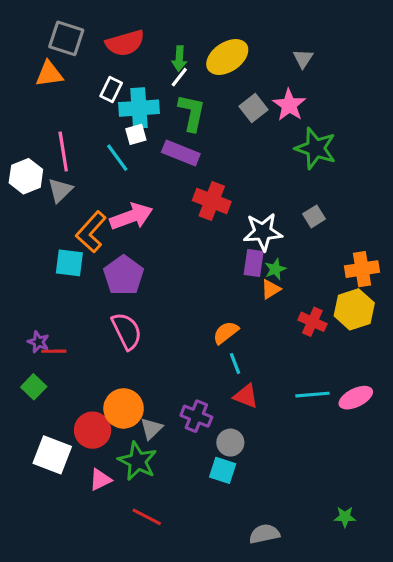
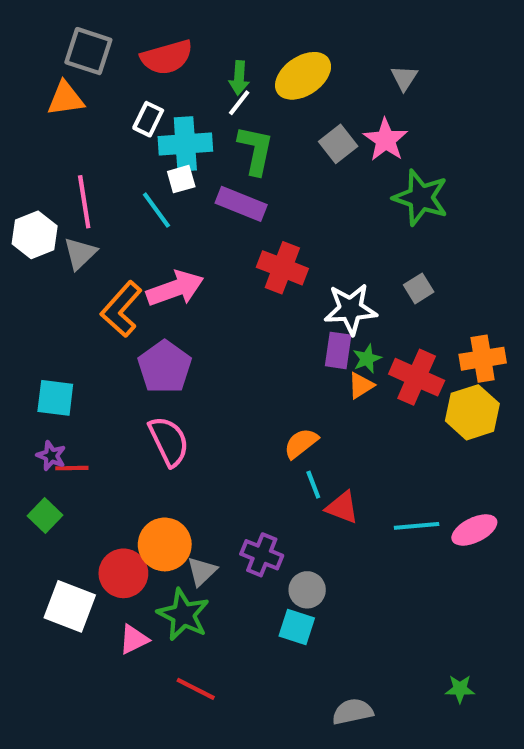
cyan square: (69, 263) -> (55, 398), moved
red cross: (312, 322) -> (417, 377), moved, size x1.4
red triangle: (246, 396) -> (342, 507), moved

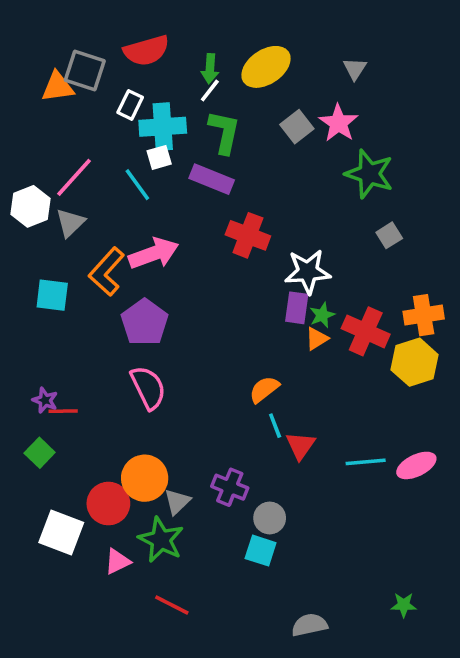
gray square: (88, 51) -> (85, 71), moved
pink line: (84, 202) -> (74, 177), turned 51
gray square: (419, 288) -> (389, 235), moved
cyan square: (55, 398) -> (52, 295), moved
red triangle: (342, 507) -> (300, 446), turned 44

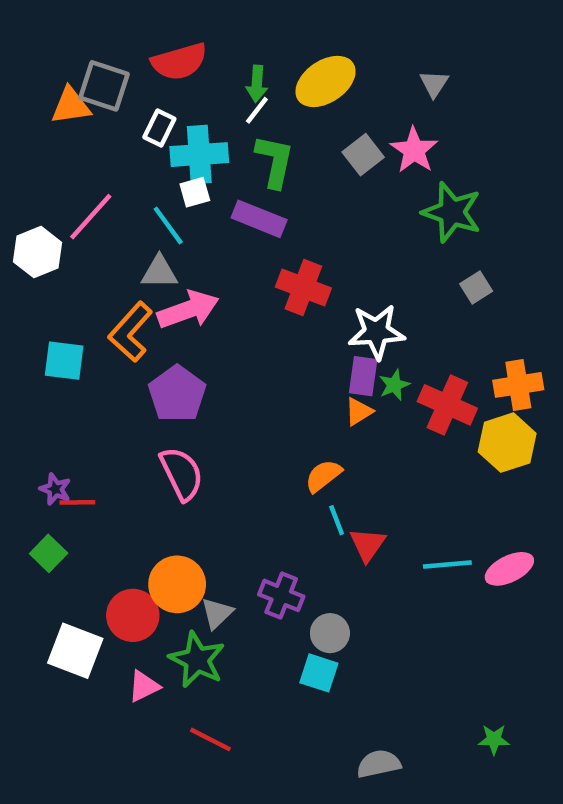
gray triangle: (70, 223) -> (159, 272), moved, turned 44
orange triangle: (317, 339) -> (359, 412), moved

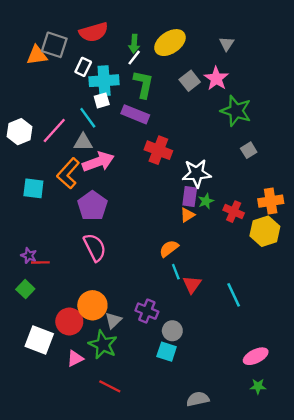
pink line: (91, 217) -> (54, 131), moved
red cross: (447, 405) -> (234, 212), size x0.7
cyan line: (447, 564) -> (234, 295), turned 70
pink ellipse: (509, 569) -> (256, 356), moved

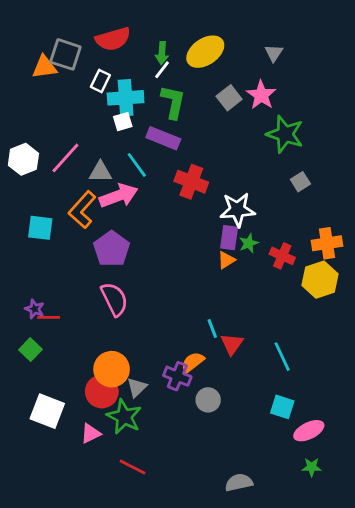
cyan line: (88, 118) -> (137, 165), moved
orange semicircle: (169, 249) -> (193, 362), moved
red circle: (69, 321) -> (102, 392), moved
cyan square: (167, 352) -> (282, 407), moved

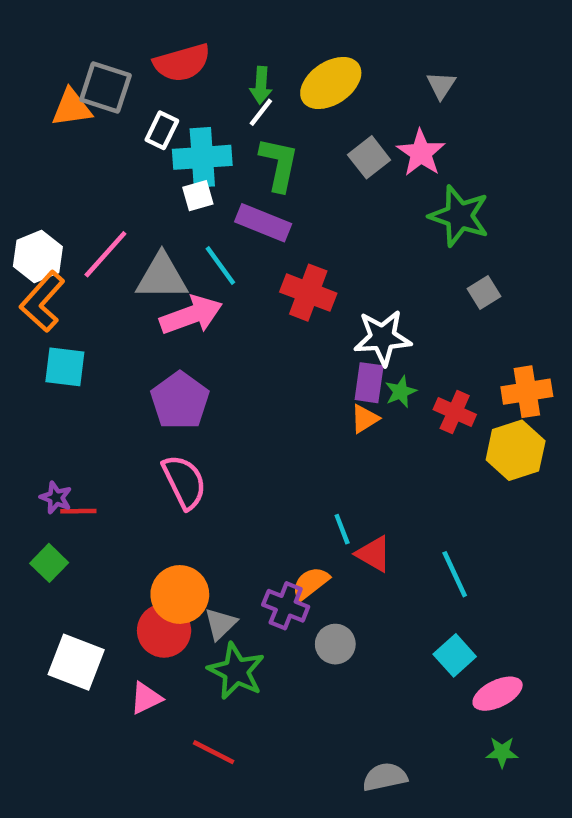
gray triangle: (100, 172) -> (162, 277), size x1.4
orange L-shape: (82, 210) -> (42, 302), moved
red triangle: (232, 344) -> (374, 554), turned -35
cyan square: (282, 407) -> (455, 655), turned 30
green star: (124, 417) -> (236, 671), moved

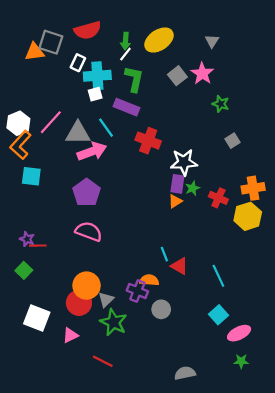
green star: (459, 216) -> (221, 104), size x0.6
pink semicircle: (184, 482) -> (89, 231), turned -44
orange semicircle: (310, 583) -> (149, 280), turned 42

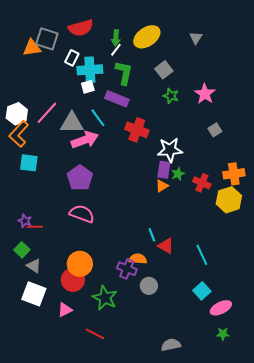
pink star: (202, 74) -> (205, 94), moved
green star: (221, 104) -> (171, 96), moved
gray triangle: (106, 300) -> (34, 266), moved, turned -42

